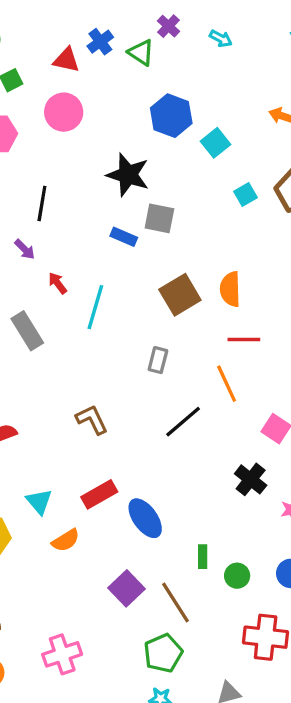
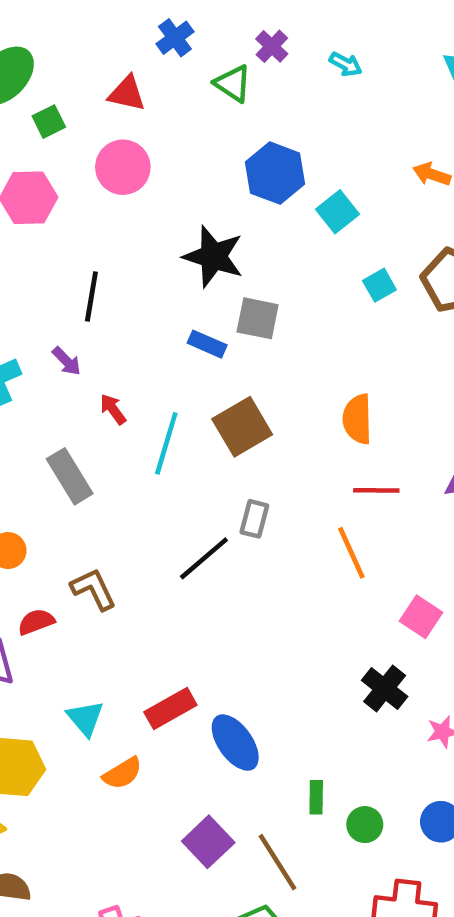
blue cross: (100, 42) -> (175, 38), moved
brown square: (180, 295) -> (242, 427), moved
brown L-shape: (92, 420) -> (94, 589), moved
black line: (183, 422) -> (204, 558), moved

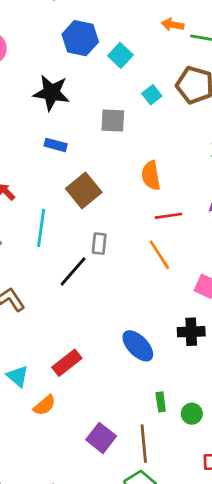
gray square: (258, 318) -> (113, 120), moved
cyan line: (166, 443) -> (41, 228), moved
black cross: (385, 688) -> (191, 332), turned -32
blue ellipse: (235, 743) -> (138, 346), moved
brown line: (277, 862) -> (144, 444), turned 36

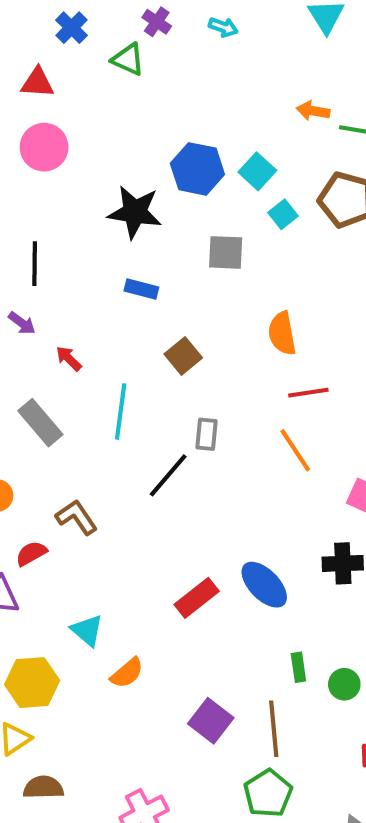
blue hexagon: (80, 38) -> (197, 169), moved
cyan square: (120, 55) -> (257, 171), moved
brown square: (84, 190) -> (183, 356), size x0.7
red rectangle: (67, 363) -> (197, 598), moved

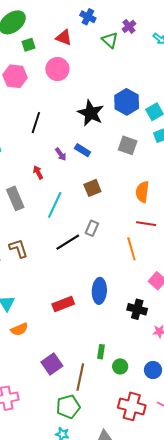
blue cross: (71, 28) -> (88, 17), turned -35
purple arrow: (22, 323) -> (61, 154), moved
blue ellipse: (264, 585) -> (99, 291), moved, turned 30

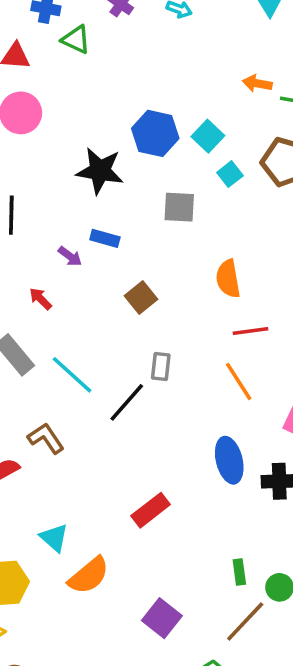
green triangle: (110, 40) -> (76, 40), moved
cyan line: (55, 205) -> (72, 375), moved, turned -56
blue ellipse: (99, 291) -> (229, 460), moved
orange semicircle: (19, 329) -> (89, 576), size x1.4
brown line: (80, 377) -> (245, 621), moved, turned 48

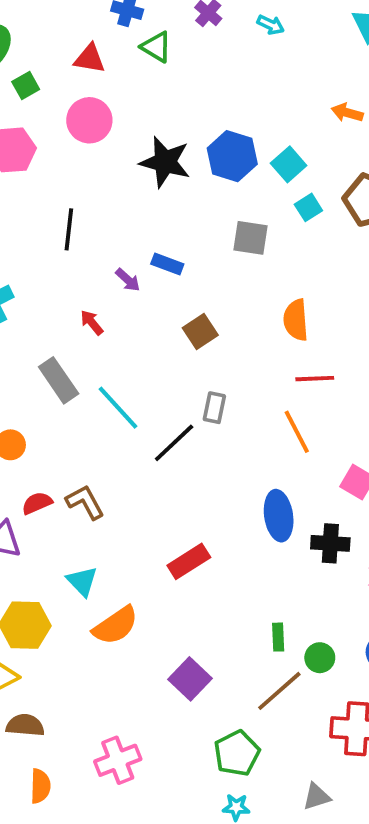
black star: (100, 171) -> (165, 162), moved
brown L-shape: (46, 438) -> (85, 502), moved

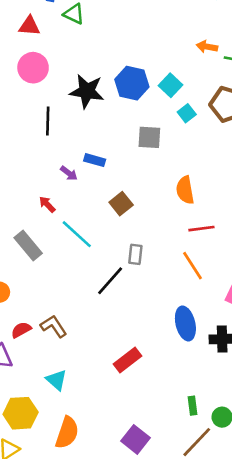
black line: (69, 229) -> (48, 121), moved
cyan line: (118, 408) -> (77, 234), moved
orange semicircle: (116, 626) -> (67, 433), moved, turned -32

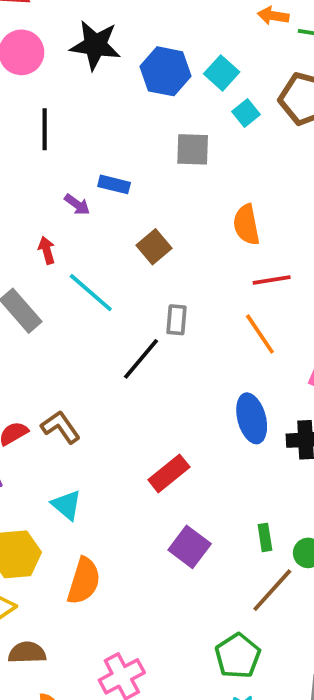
black star: (87, 91) -> (95, 45), moved
red arrow: (47, 204) -> (47, 250), turned 30
purple square: (136, 439) -> (190, 547), moved

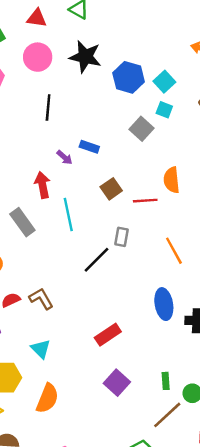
cyan square: (246, 113) -> (164, 110), moved, turned -35
gray square: (193, 149) -> (142, 129), turned 35
red arrow: (47, 250) -> (42, 185), size x1.5
red line: (272, 280) -> (145, 201), moved
cyan line: (91, 293) -> (68, 215), turned 32

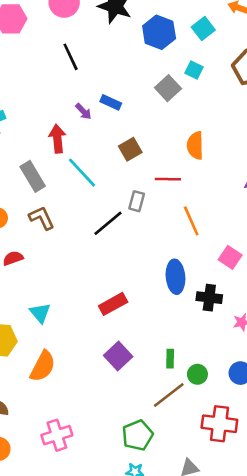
cyan square: (164, 82) -> (203, 28), moved
black line: (48, 108) -> (71, 57), turned -35
red line: (145, 201) -> (168, 179), moved
cyan line: (68, 215) -> (82, 173), turned -36
brown L-shape: (41, 299) -> (42, 218), moved

